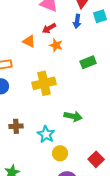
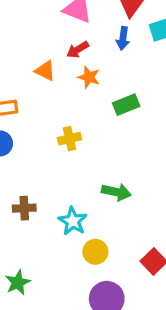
green rectangle: (88, 62) -> (126, 105), moved
yellow cross: (44, 83) -> (70, 139), size x0.6

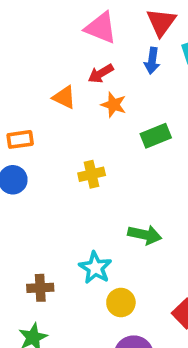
brown cross: (24, 208) -> (40, 288), moved

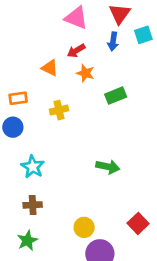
yellow cross: (92, 174) -> (59, 110), moved
cyan star: (95, 268) -> (33, 167), moved
yellow circle: (121, 303) -> (84, 227), moved

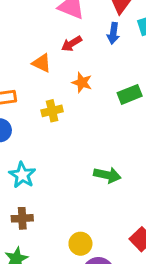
orange star: (85, 73) -> (82, 82), moved
green rectangle: (116, 96) -> (130, 94), moved

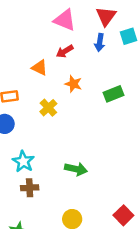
yellow cross: (52, 111) -> (48, 108), turned -30
green arrow: (107, 175) -> (76, 169), moved
brown cross: (22, 218) -> (30, 188), moved

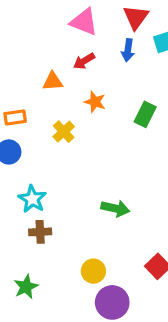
orange triangle: (40, 68) -> (53, 81), turned -30
green rectangle: (113, 94) -> (145, 114), turned -42
green arrow: (76, 169) -> (115, 208), moved

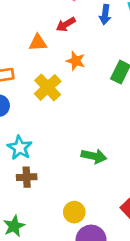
yellow cross: (64, 132) -> (48, 87), size x1.4

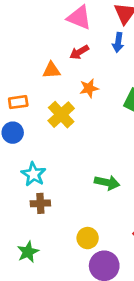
orange star: (76, 61) -> (89, 88), turned -30

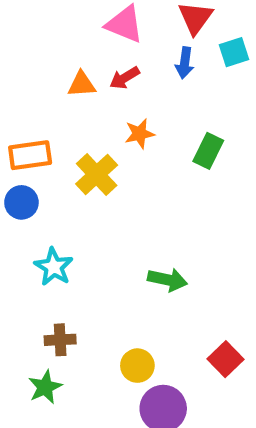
orange triangle: (52, 70) -> (82, 84), moved
orange rectangle: (18, 102) -> (30, 155), size x1.4
brown cross: (40, 203) -> (60, 340), moved

